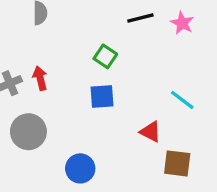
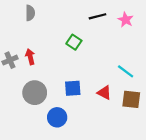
blue square: (102, 97) -> (73, 88), moved
gray circle: (28, 132) -> (35, 93), moved
brown square: (177, 163) -> (131, 99), moved

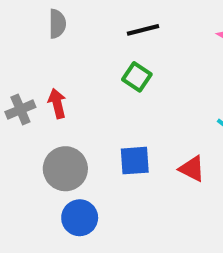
black line: (97, 16) -> (143, 30), moved
blue circle: (57, 117) -> (80, 218), moved

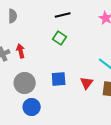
gray semicircle: (57, 24) -> (13, 16), moved
red triangle: (192, 169) -> (87, 83), turned 40

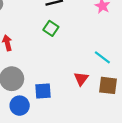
blue square: (59, 79) -> (43, 91), moved

